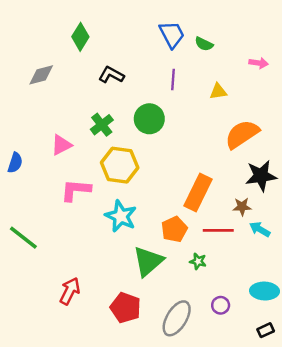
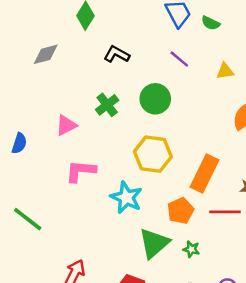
purple line: (173, 80) -> (179, 59), turned -54
yellow hexagon: (120, 165) -> (153, 154), moved
green star: (198, 261) -> (191, 249), moved

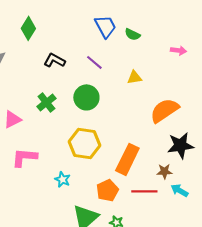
purple line: (179, 59) -> (94, 62), moved
yellow triangle: (225, 71) -> (134, 77), moved
cyan star: (126, 198) -> (62, 179), size x0.6

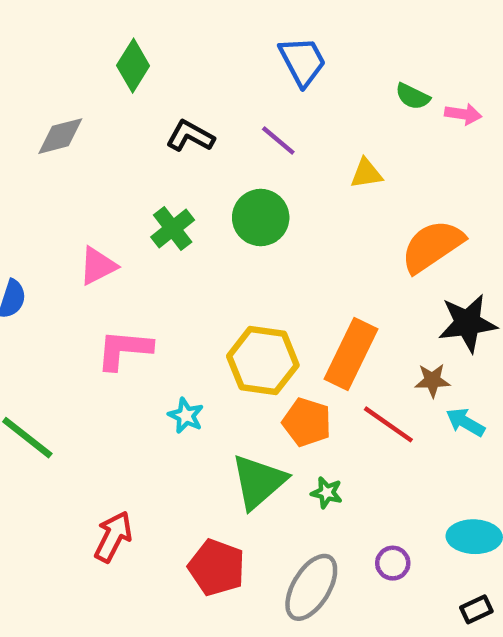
green semicircle: (132, 34) -> (413, 96), moved
yellow hexagon: (84, 143) -> (263, 361), moved
cyan star: (62, 179) -> (186, 416), moved
orange pentagon: (107, 190) -> (307, 422), turned -30
red line: (144, 191) -> (388, 424), turned 35

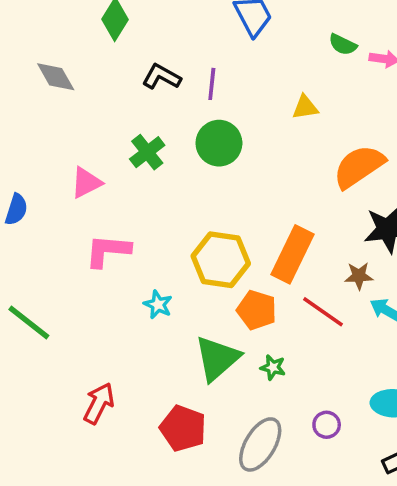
gray diamond: (60, 136) -> (56, 77), turned 75
purple line: (278, 140) -> (212, 84), moved, turned 56

